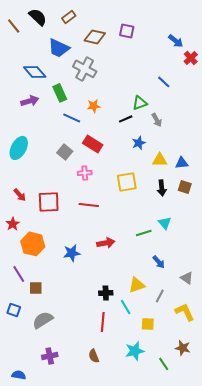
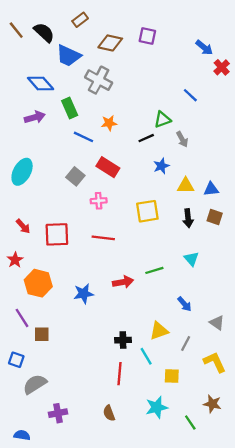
black semicircle: (38, 17) -> (44, 32), moved
green line: (144, 233) -> (154, 270), moved
gray semicircle: (43, 320) -> (35, 384), moved

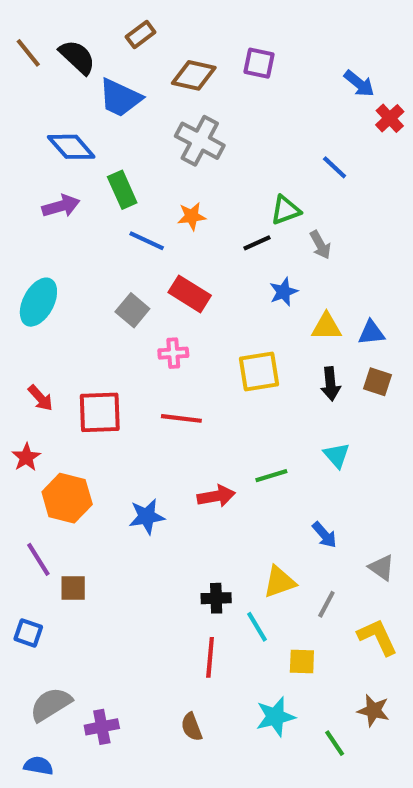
gray cross: (99, 80) -> (200, 141), moved
gray semicircle: (35, 384) -> (51, 704), moved

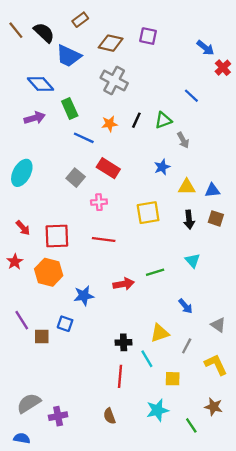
black line: (257, 243) -> (136, 120), moved, turned -42
orange hexagon: (67, 498) -> (49, 272), moved
blue square: (28, 633) -> (65, 324), moved

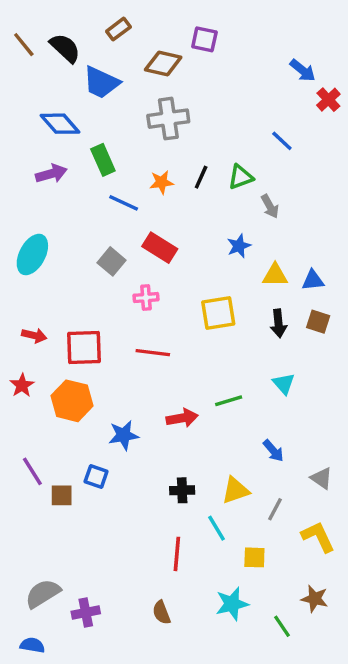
purple square: (148, 36) -> (204, 39), moved
gray cross: (114, 80) -> (168, 119), turned -36
red arrow: (23, 228) -> (34, 335), turned -35
black cross: (124, 342) -> (182, 490), moved

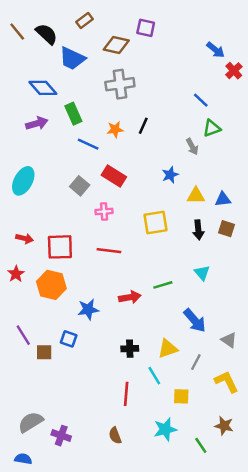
green triangle: (241, 177) -> (212, 128), moved
blue arrow: (273, 451) -> (195, 320), size x1.5
purple cross: (86, 612) -> (61, 436), turned 30

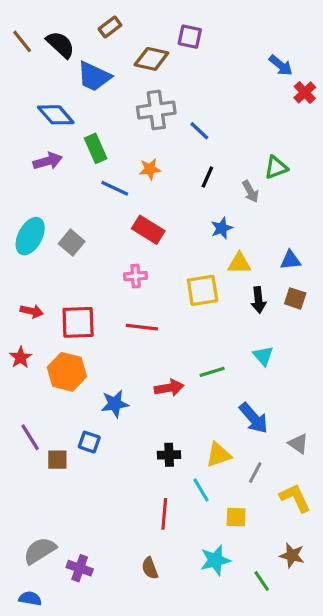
blue line: (201, 100) -> (199, 131), moved
black line: (143, 126) -> (207, 177), moved
gray square: (80, 186) -> (72, 243), moved
yellow triangle: (196, 196) -> (239, 263), moved

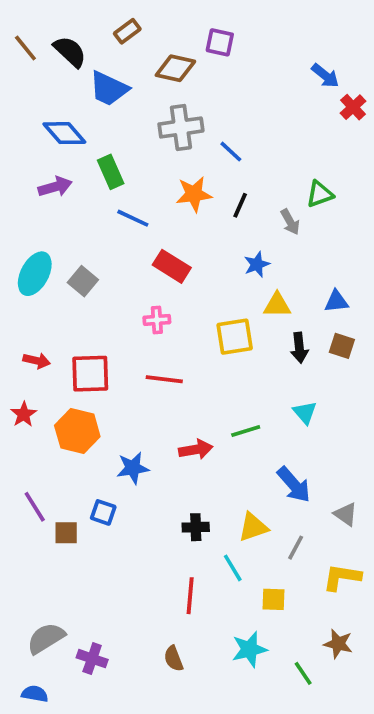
orange star: (150, 169) -> (194, 194), moved, size x1.4
yellow L-shape: (295, 498) -> (342, 577), turned -56

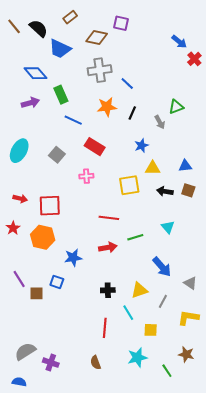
gray square: (83, 281) -> (57, 155), moved
black arrow: (299, 348) -> (165, 191), turned 105
red line: (164, 379) -> (109, 218), moved

